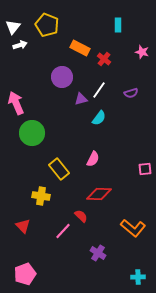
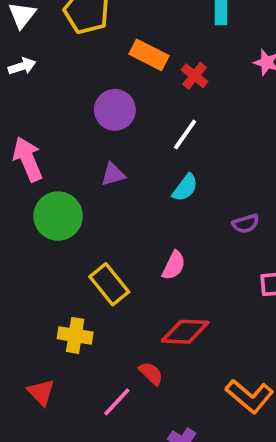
white arrow: (20, 45) -> (22, 66), moved
purple semicircle: (131, 93) -> (246, 224), moved
purple triangle: (81, 99) -> (113, 174), moved

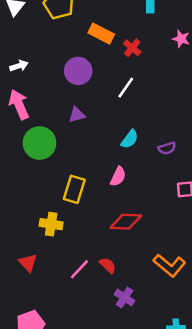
white arrow: (22, 66) -> (19, 66), moved
cyan semicircle: (185, 188) -> (130, 139), moved
yellow rectangle: (109, 284) -> (74, 189), turned 56
red semicircle: (151, 373) -> (108, 265), moved

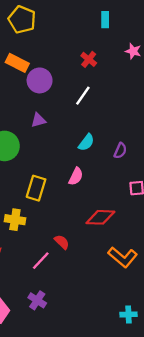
orange rectangle: (101, 34) -> (17, 63), moved
purple semicircle: (167, 148) -> (120, 151), turned -49
red diamond: (126, 222) -> (100, 217), moved
red semicircle: (108, 265) -> (62, 242), moved
purple cross: (124, 298) -> (37, 300), moved

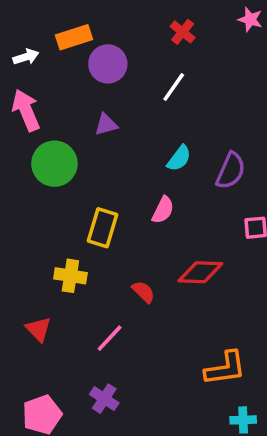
orange rectangle: (17, 63) -> (74, 37), turned -45
purple semicircle: (120, 151) -> (231, 171), size x1.5
red semicircle: (62, 242) -> (143, 292), moved
orange L-shape: (123, 257) -> (225, 368), moved, turned -48

